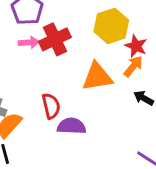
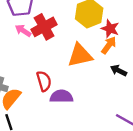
pink arrow: (29, 42) -> (23, 31), turned -140

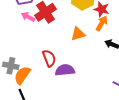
orange triangle: (80, 55) -> (78, 34), size x0.7

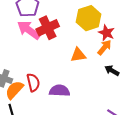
pink arrow: (28, 17) -> (29, 30), size x1.6
red semicircle: (49, 58) -> (33, 82), moved

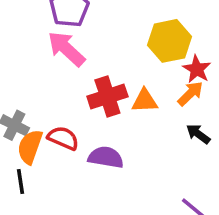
red cross: (48, 28) -> (107, 97), moved
red semicircle: (33, 82) -> (63, 138), turned -60
orange semicircle: (14, 90) -> (30, 147), turned -30

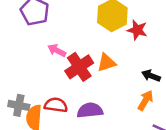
pink arrow: (66, 49) -> (57, 50), moved, size x0.6
orange arrow: (190, 94) -> (145, 100), moved

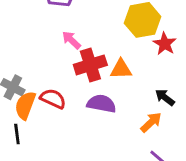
purple semicircle: (90, 110) -> (101, 104), moved

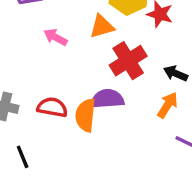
red cross: (90, 65) -> (128, 61), moved
orange triangle: (121, 69) -> (102, 26), moved
orange semicircle: (25, 105) -> (85, 115), moved

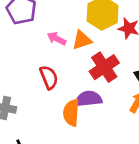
pink arrow: (56, 37) -> (57, 39), moved
red semicircle: (52, 107) -> (49, 77), moved, turned 60

